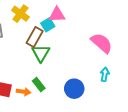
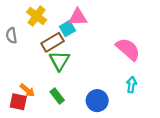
brown rectangle: (35, 37) -> (53, 42), turned 30
orange arrow: (24, 92) -> (27, 90), moved, turned 32

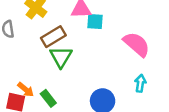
cyan square: (67, 29) -> (95, 22), moved, turned 35
green rectangle: (57, 96) -> (48, 98), moved

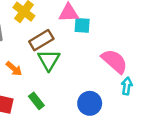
pink semicircle: (137, 44) -> (114, 61), moved
orange arrow: (26, 90) -> (14, 69), moved

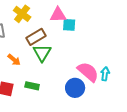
pink semicircle: (114, 61) -> (88, 72), moved
green rectangle: (36, 101) -> (32, 86), turned -40

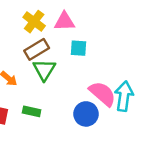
yellow cross: (22, 14) -> (34, 22), moved
cyan square: (69, 25) -> (78, 48), moved
cyan arrow: (105, 74) -> (124, 96), size x1.6

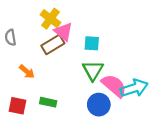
pink triangle: (64, 22) -> (63, 32), moved, turned 42
green triangle: (44, 70) -> (93, 70), moved
cyan arrow: (124, 96) -> (134, 88), turned 64

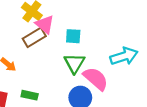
cyan arrow: (134, 88) -> (124, 56), moved

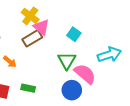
cyan square: (73, 36) -> (74, 34), moved, turned 32

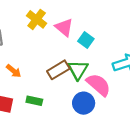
pink triangle: (41, 27) -> (64, 27), moved
brown rectangle: (32, 38) -> (58, 70), moved

